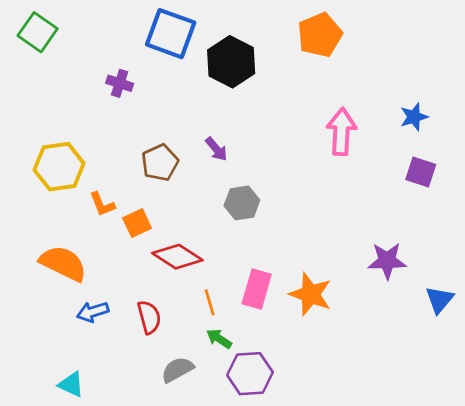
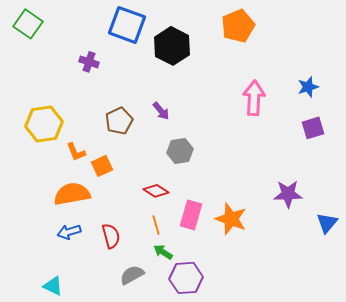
purple square: (421, 172) -> (313, 128), turned -35
red diamond: (177, 257) -> (156, 191), moved, size x0.7
orange semicircle: (63, 263) -> (72, 194), moved, turned -36

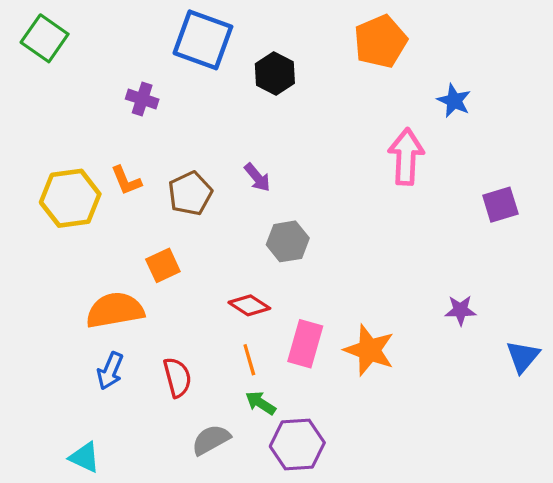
black hexagon: (172, 46) -> (275, 73), size x0.7
blue star: (308, 87) -> (454, 101), moved, turned -30
orange L-shape: (76, 152) -> (126, 181), moved
purple star: (288, 194) -> (460, 310), size x0.7
blue arrow: (69, 232) -> (110, 371), turned -50

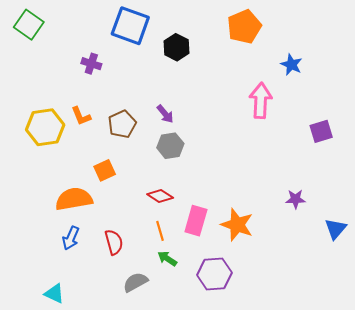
gray hexagon: (288, 241) -> (170, 146), moved
purple hexagon: (297, 445) -> (214, 274), moved

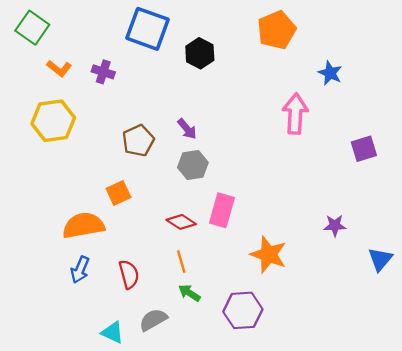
orange L-shape: (81, 116) -> (59, 68), moved, turned -30
yellow hexagon: (45, 127) -> (53, 121), moved
pink rectangle: (196, 221) -> (222, 210), moved
cyan triangle: (54, 293) -> (113, 333), moved

